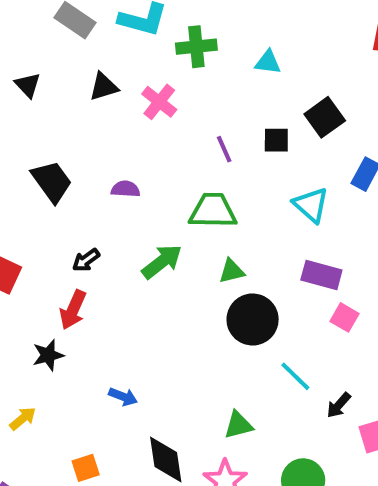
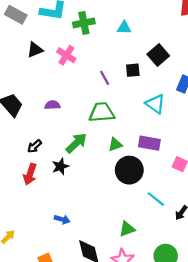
purple rectangle: (321, 275) -> (149, 143), moved
black star: (48, 355) -> (60, 166), moved

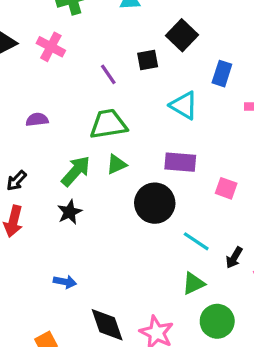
green triangle: (115, 145) -> (116, 164), moved
black star: (60, 166) -> (70, 212), moved
green triangle: (127, 229) -> (193, 283), moved

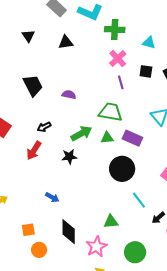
pink cross: (51, 47) -> (118, 58), moved
black square: (148, 60) -> (146, 71), moved
purple rectangle: (180, 162) -> (132, 138), moved
green triangle: (193, 283) -> (111, 222), moved

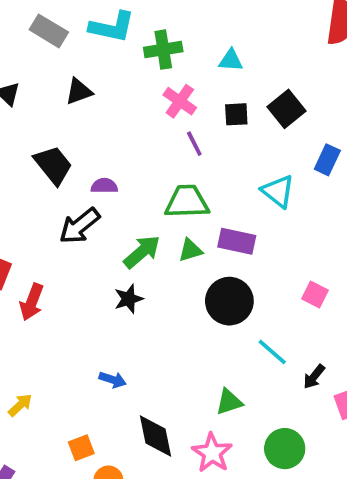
black trapezoid: (33, 85) -> (53, 165), moved
black arrow: (44, 127) -> (79, 226), moved, size x1.6
red arrow: (34, 151) -> (32, 302), moved

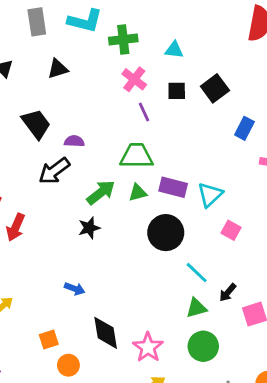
gray rectangle: (49, 31) -> (37, 22), turned 48
cyan triangle: (278, 191) -> (210, 195), moved, turned 36
green triangle: (229, 402) -> (196, 308), moved

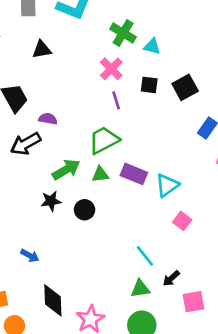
green cross: (123, 40) -> (123, 33), moved, turned 30
green trapezoid: (137, 156) -> (104, 140), turned -36
black circle: (166, 233) -> (85, 210), moved, size x0.6

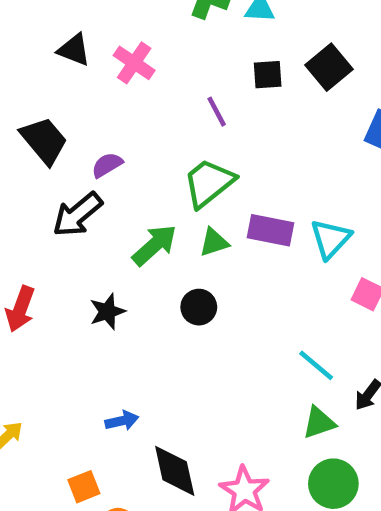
black triangle: (42, 50) -> (74, 50), turned 42
pink cross: (111, 69) -> (134, 63), moved
purple semicircle: (48, 119) -> (107, 165), turned -30
black star: (51, 201) -> (107, 312), moved
blue arrow: (30, 256) -> (122, 421), moved, turned -30

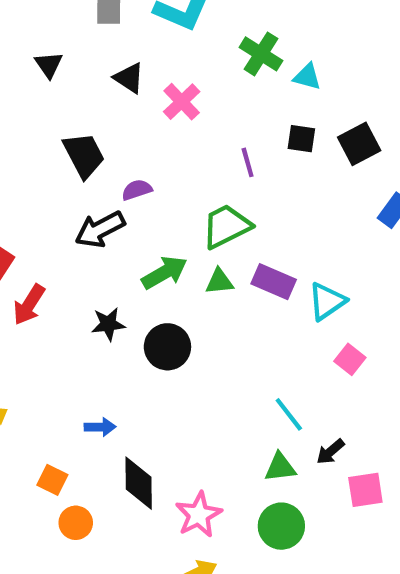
black circle: (199, 307) -> (167, 347), moved, size x1.4
orange square: (84, 487) -> (52, 480), turned 36

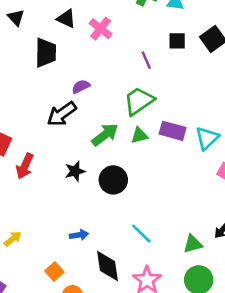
black trapezoid: (84, 155) -> (46, 53), moved, turned 36
cyan line: (289, 414) -> (141, 234), moved
orange square: (52, 480) -> (54, 271), turned 30

